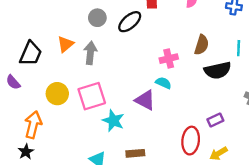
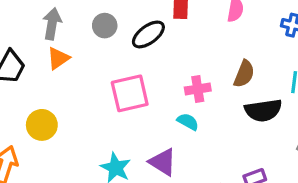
gray arrow: (90, 53) -> (52, 24), moved
pink square: (92, 96) -> (130, 93), moved
purple triangle: (145, 100) -> (163, 162), moved

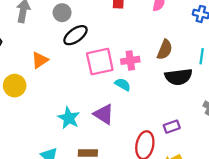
black ellipse: (148, 34) -> (75, 35), moved
orange triangle: (58, 58) -> (40, 60), moved
pink square: (130, 93) -> (100, 62), moved

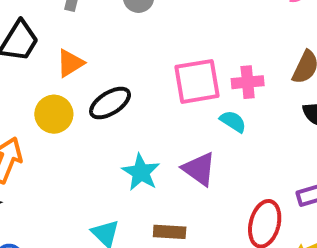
black ellipse: (75, 35) -> (110, 103), moved
orange triangle: (40, 60) -> (70, 63), moved

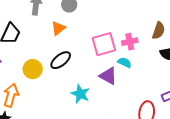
orange triangle: (70, 63) -> (58, 28), moved
purple triangle: (199, 169) -> (108, 76), moved

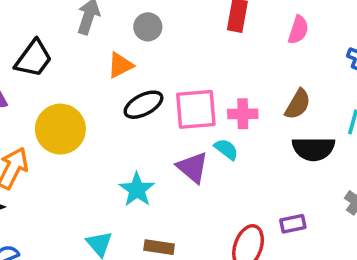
black ellipse: (61, 60) -> (143, 105), moved
yellow circle: (33, 69) -> (60, 129), size x1.4

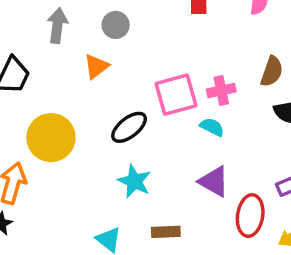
black ellipse: (143, 105) -> (129, 127), moved
purple triangle: (193, 167) -> (214, 181), moved

